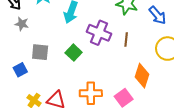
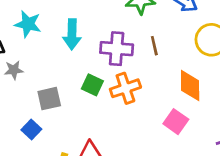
orange cross: (91, 93) -> (125, 88), moved

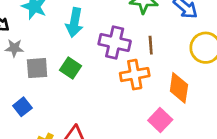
green square: (92, 85) -> (70, 68), moved
orange cross: (125, 88) -> (135, 75), moved
gray square: (49, 99) -> (37, 68), moved

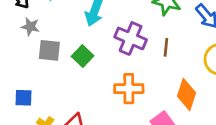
orange cross: (135, 75) -> (129, 89), moved
blue square: (22, 107) -> (23, 98), moved, turned 30

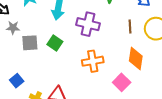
brown line: (166, 47) -> (130, 26), moved
blue square: (23, 98) -> (17, 81), turned -32

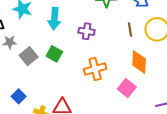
purple cross: (88, 24) -> (87, 31), size x0.7
gray square: (30, 43) -> (29, 56), turned -30

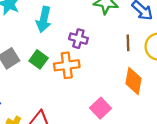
orange cross: (95, 69) -> (67, 65), moved
pink square: (127, 88) -> (100, 108), moved

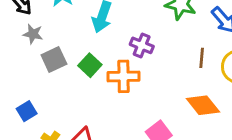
orange diamond: (134, 81) -> (203, 105), turned -56

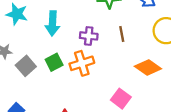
brown line: (202, 58) -> (122, 34), moved
green square: (90, 65) -> (54, 62), turned 36

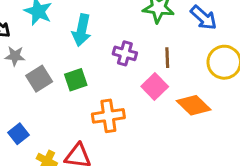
orange cross: (82, 63) -> (108, 116), moved
pink square: (121, 99) -> (155, 87), moved

